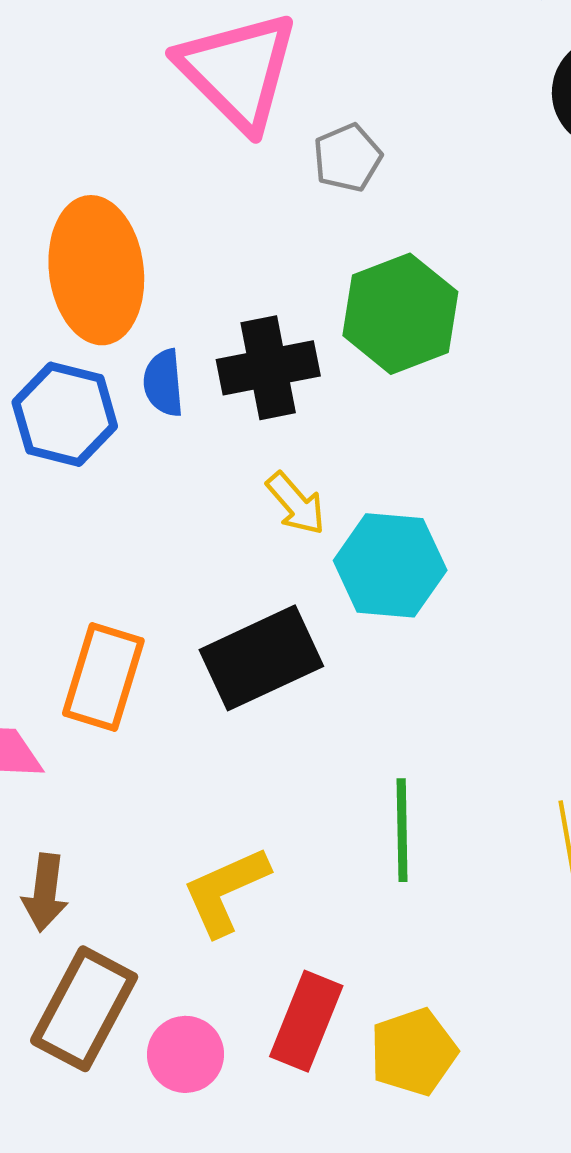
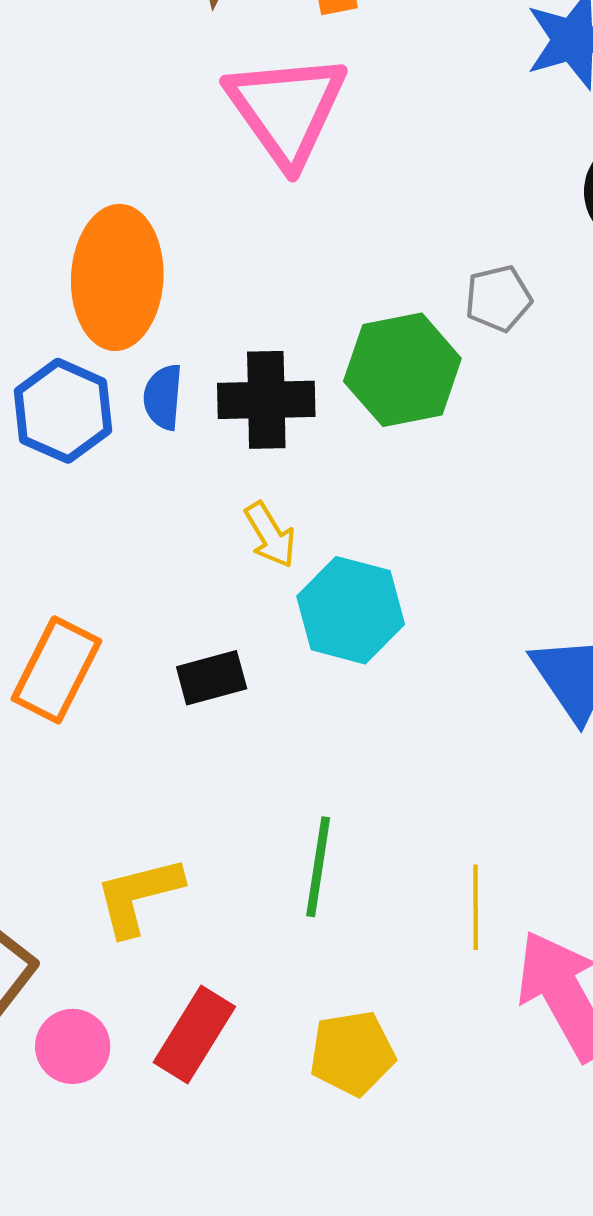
gray pentagon: (347, 158) -> (498, 298), moved
black rectangle: (261, 658) -> (212, 678), size x0.6
yellow pentagon: (413, 1052) -> (352, 1053), moved

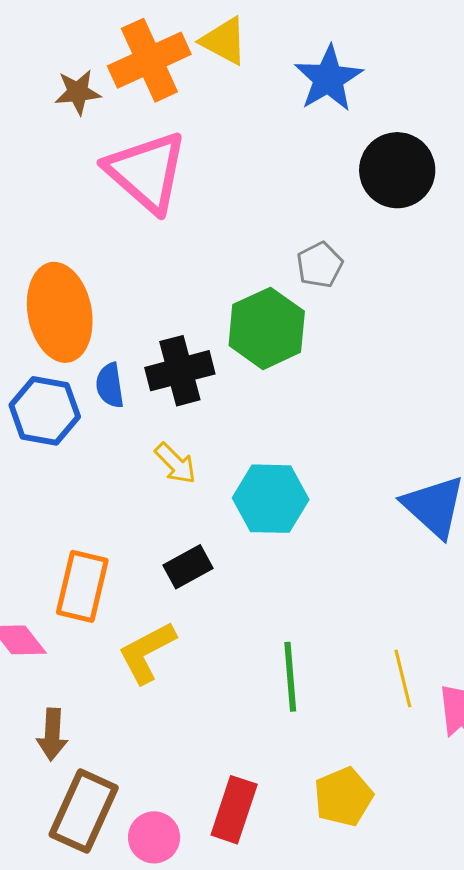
yellow arrow: (270, 535) -> (175, 463), moved
yellow L-shape: (138, 896) -> (147, 652), moved

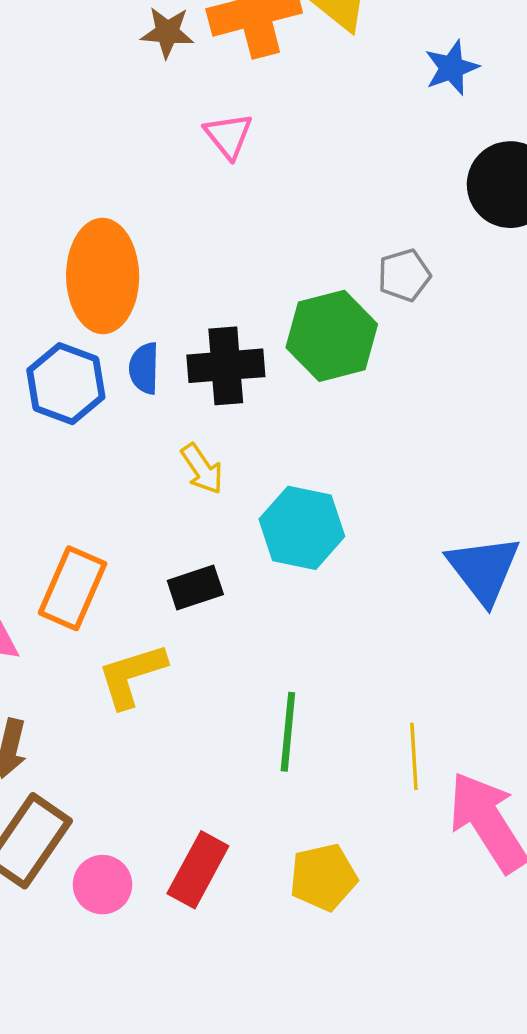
blue star: (328, 79) -> (452, 68), size x0.7
pink triangle: (146, 172) -> (228, 136), size x0.5

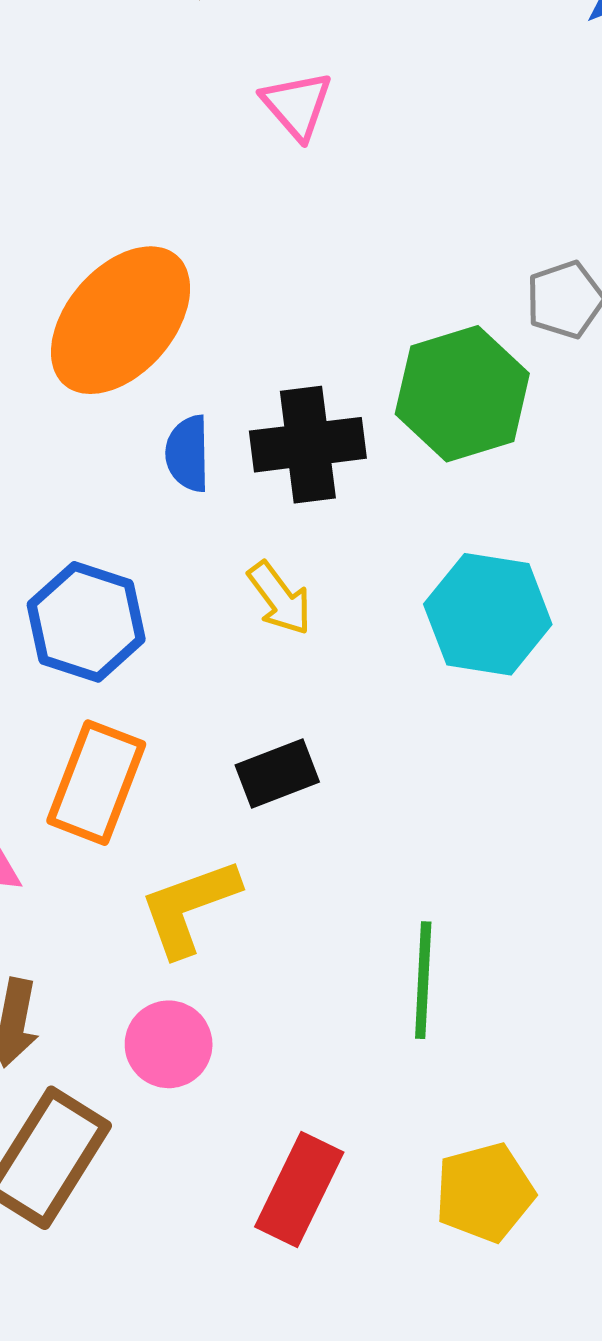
orange ellipse: (103, 276) -> (121, 320), turned 44
blue hexagon: (66, 384) -> (86, 622), moved
cyan hexagon: (302, 528) -> (488, 614), moved
pink circle: (102, 885) -> (169, 1044), moved

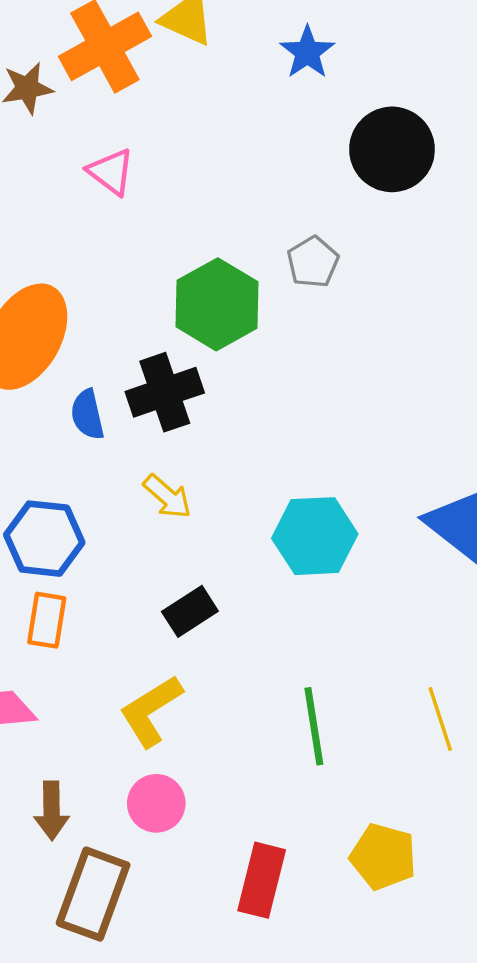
green hexagon: (462, 394) -> (217, 304), moved
cyan hexagon: (488, 614) -> (315, 536), moved
orange rectangle: (96, 783) -> (47, 620), moved, size x0.7
yellow pentagon: (485, 1192) -> (383, 857), turned -30

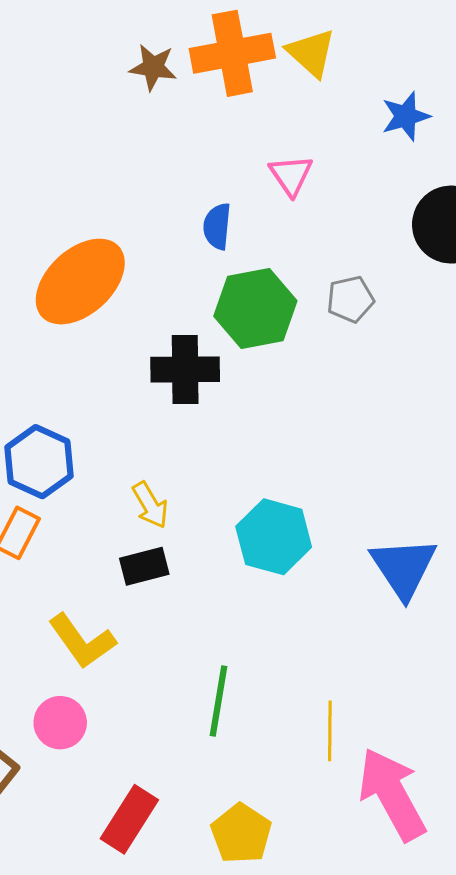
pink triangle: (111, 172) -> (291, 175), moved
blue semicircle: (87, 415) -> (217, 226), moved
yellow arrow: (167, 497) -> (150, 505), moved
yellow L-shape: (151, 711) -> (82, 641), turned -112

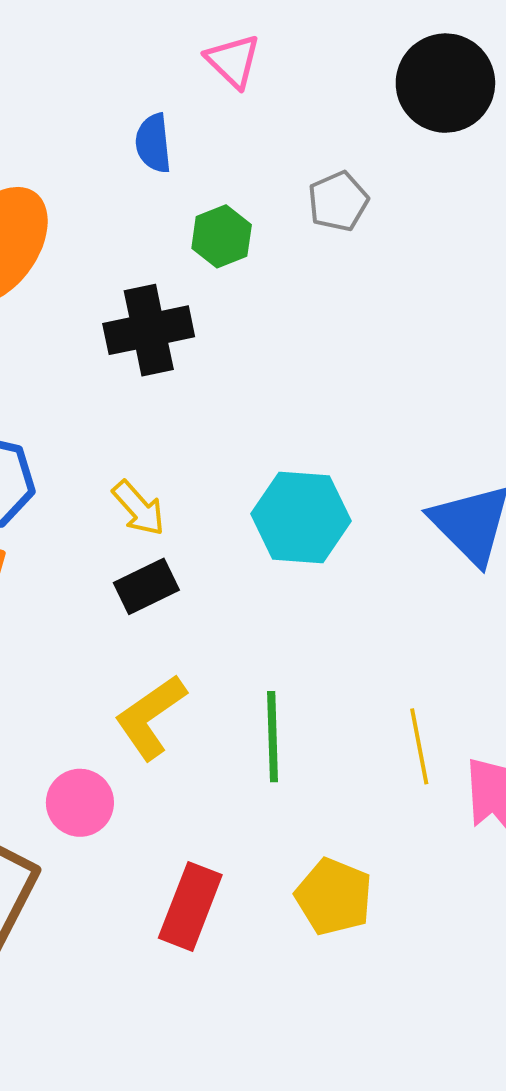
green hexagon: (255, 308) -> (222, 236), size x0.6
yellow L-shape: (82, 641) -> (150, 717), moved, turned 102

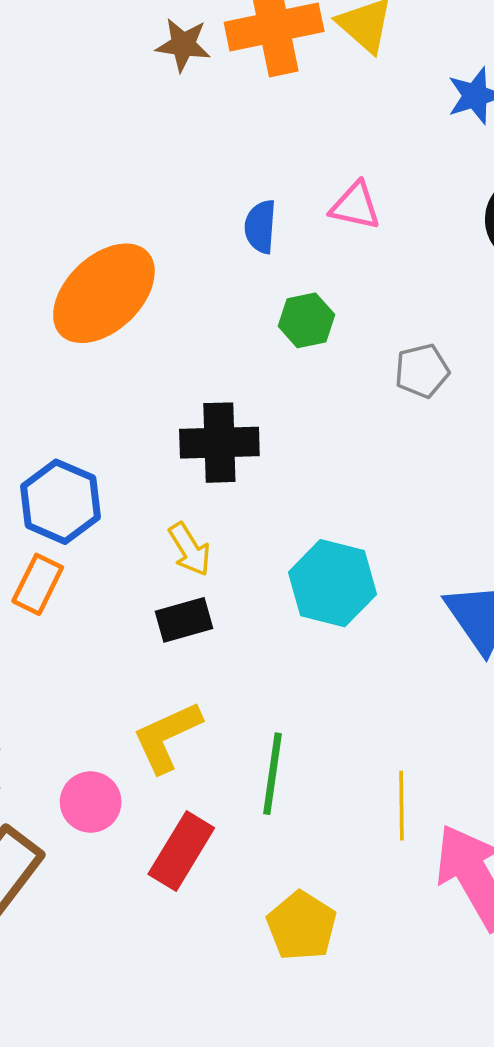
pink triangle: (233, 61) -> (355, 206), moved, turned -42
gray pentagon: (338, 201) -> (422, 371), moved
black cross: (149, 330) -> (219, 443), moved
red rectangle: (190, 906) -> (181, 851), moved

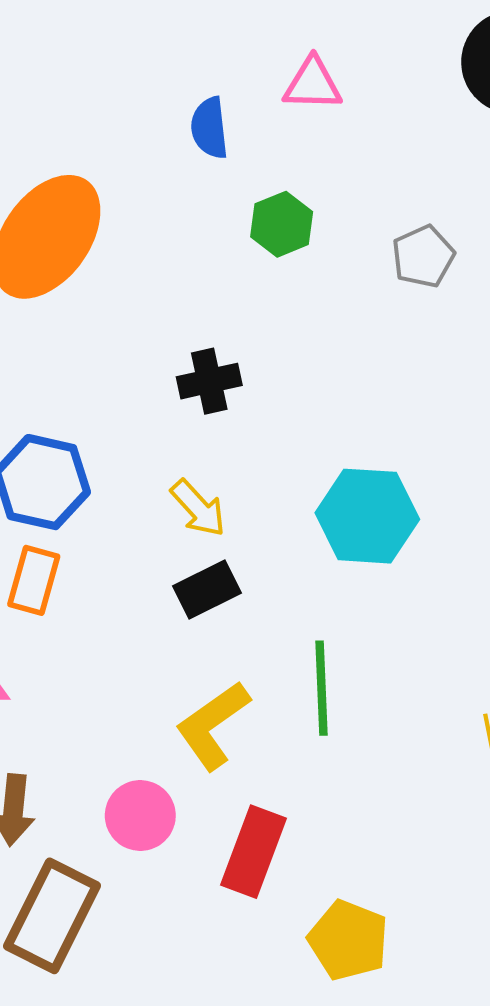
black cross: (219, 443) -> (209, 381), size x0.7
green line: (273, 774) -> (321, 688), moved
yellow pentagon: (302, 926) -> (348, 940), moved

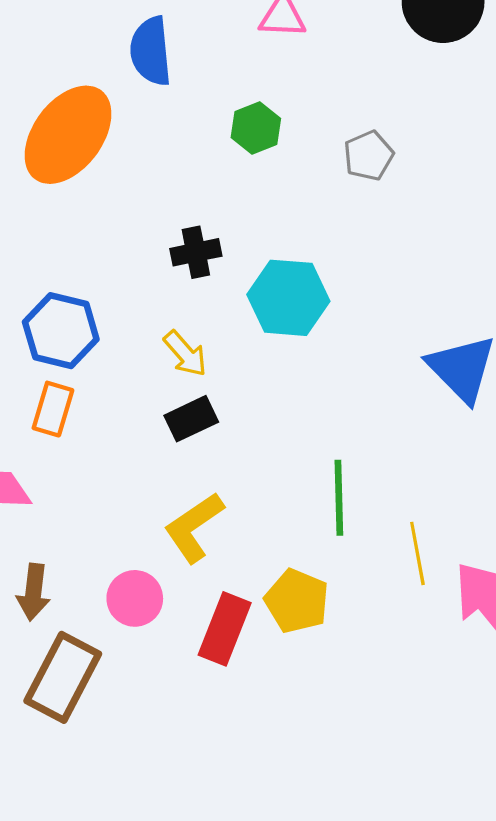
blue semicircle: (209, 128) -> (151, 51), moved, size x1.4
cyan hexagon: (367, 516) -> (288, 298), moved
green line: (321, 688) -> (339, 498), moved
yellow pentagon: (348, 940) -> (297, 601), moved

